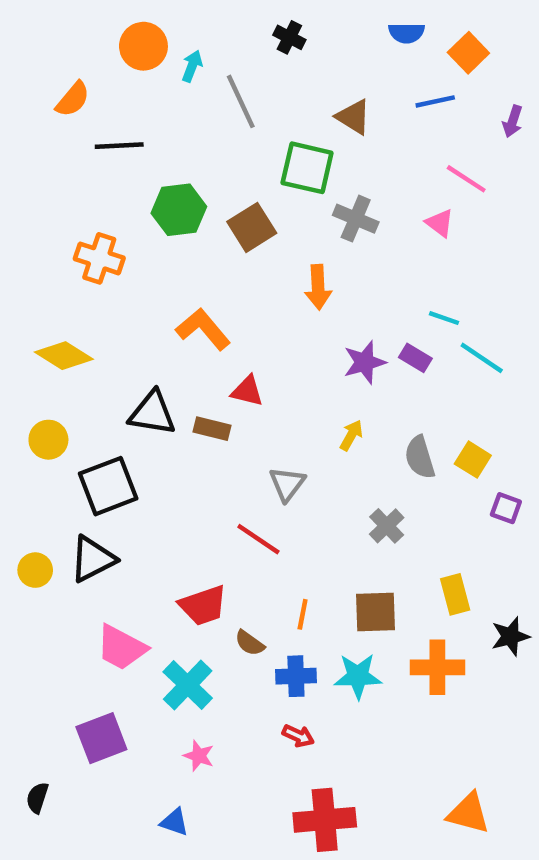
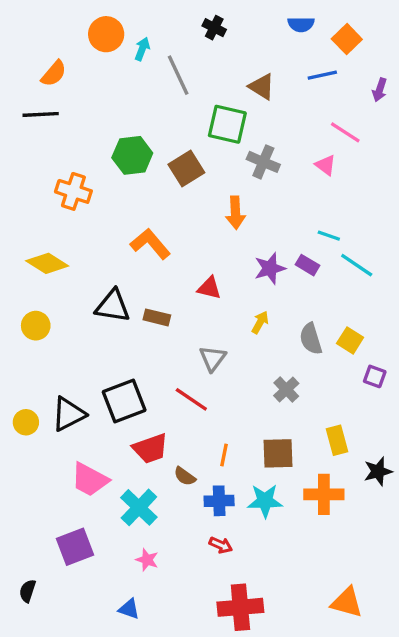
black line: (119, 146) -> (41, 114), moved
red triangle: (247, 391) -> (209, 288), moved
black square: (108, 486) -> (124, 401), moved

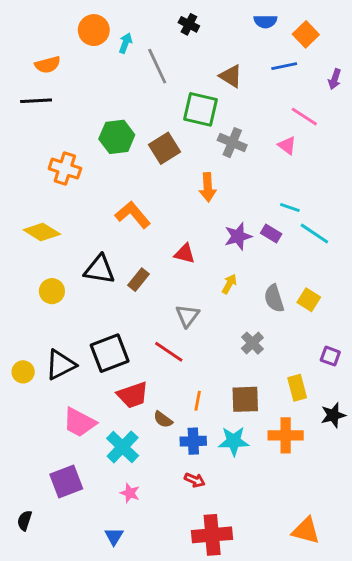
orange semicircle: (54, 73) -> (48, 65), turned 35
brown rectangle: (157, 317) -> (138, 280), turned -65
yellow circle: (36, 326) -> (52, 291), moved
purple square: (375, 376) -> (330, 356), moved
blue triangle: (129, 609) -> (114, 536), turned 42

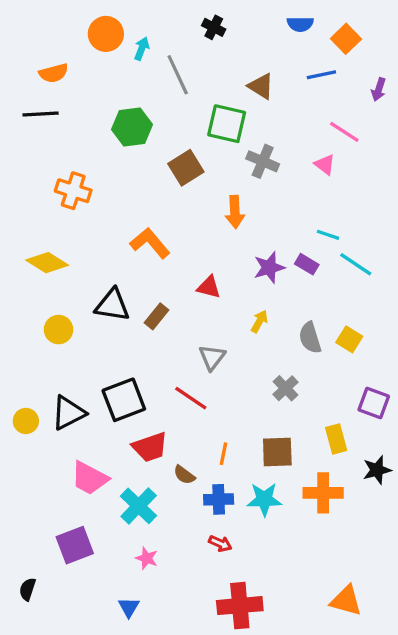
green hexagon: (117, 137) -> (132, 127), moved
purple square: (330, 356) -> (374, 403), size x1.4

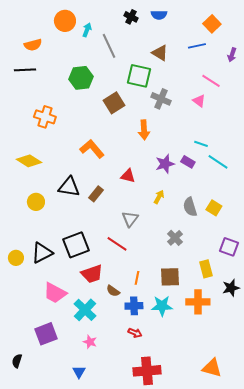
blue semicircle: (300, 24) -> (159, 15), moved

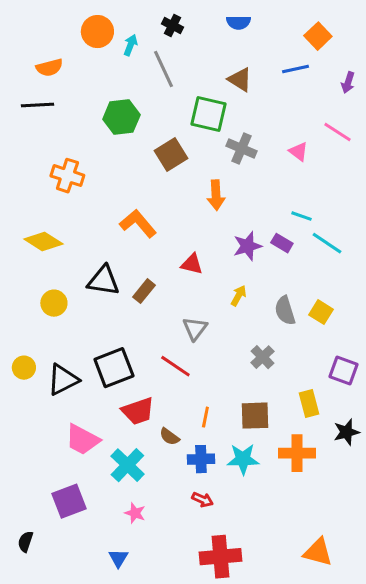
black cross: (131, 17) -> (172, 26), moved
pink line: (211, 81) -> (338, 132), moved
yellow circle: (16, 258) -> (24, 368), moved

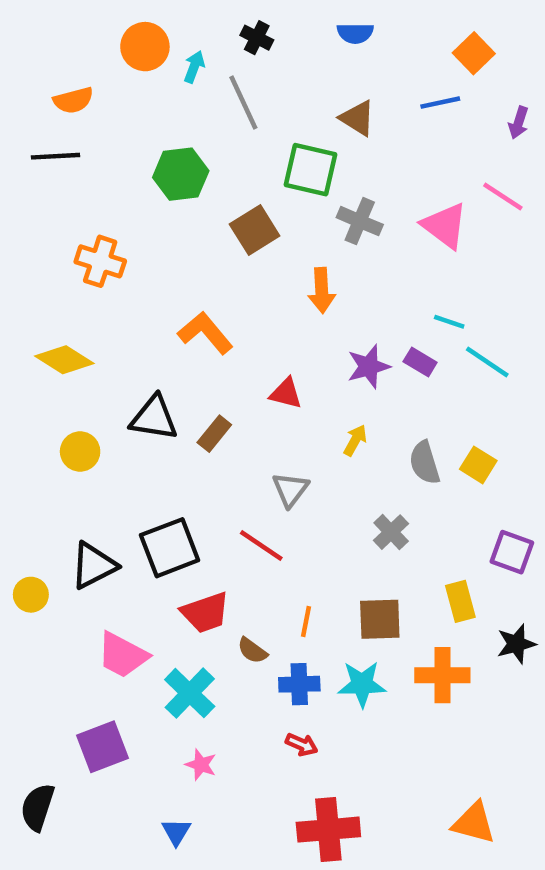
pink triangle: (298, 152) -> (445, 226), size x1.6
yellow circle: (24, 368) -> (31, 595), moved
black semicircle: (25, 542) -> (38, 807), size x1.5

